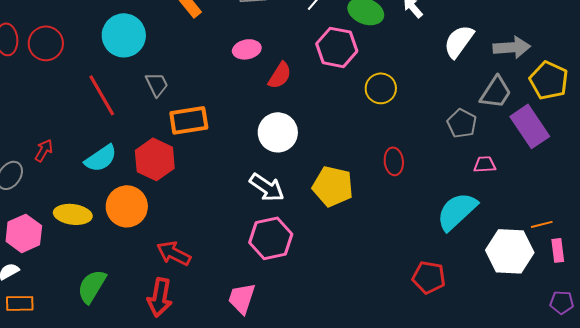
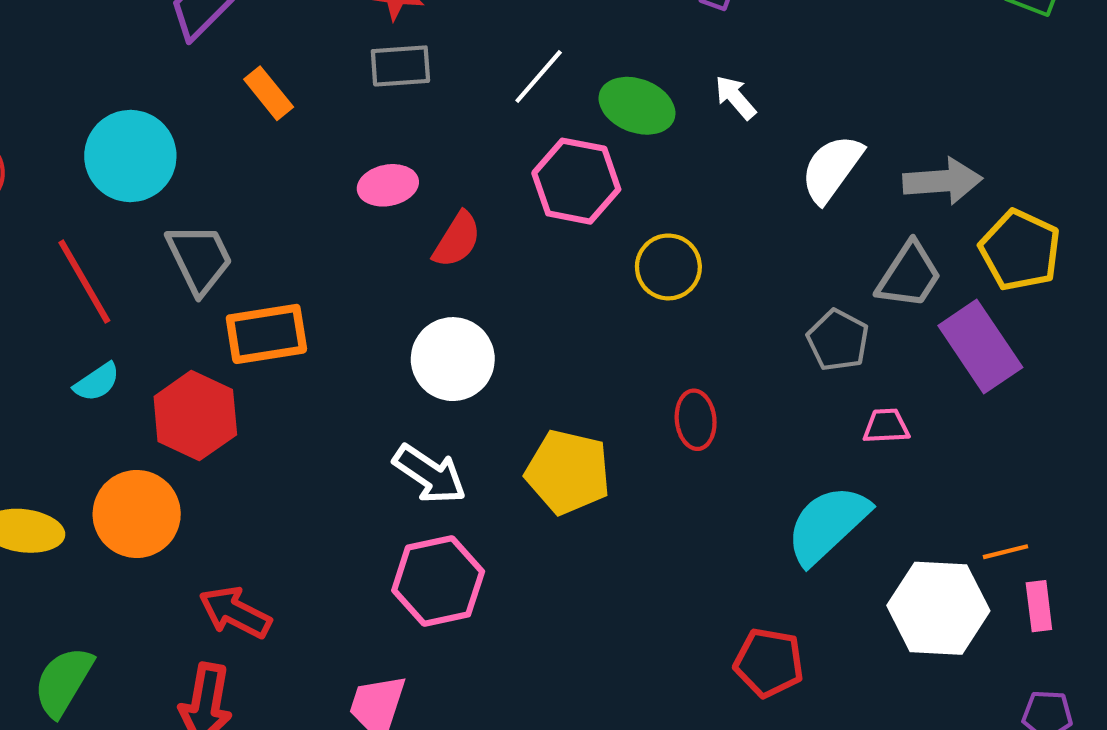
gray trapezoid: (157, 84) -> (199, 259), size x1.4
cyan semicircle: (101, 158) -> (97, 382), moved, size x0.7

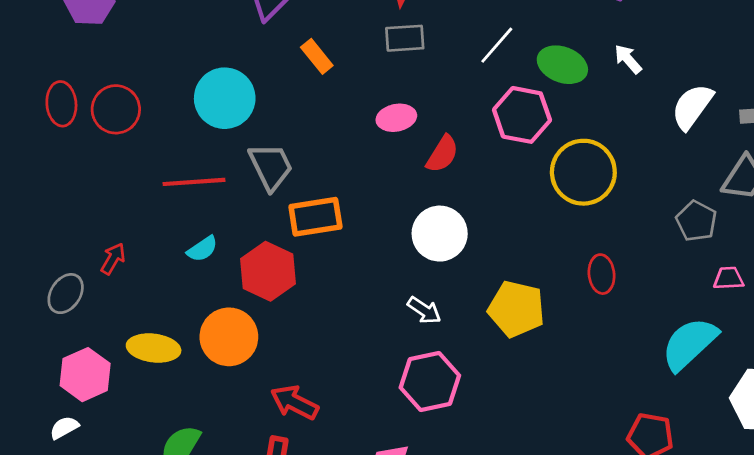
yellow circle: (668, 267) -> (583, 172), size x1.5
red line: (84, 282) -> (194, 182), turned -64
white arrow: (430, 474) -> (424, 310), size x0.7

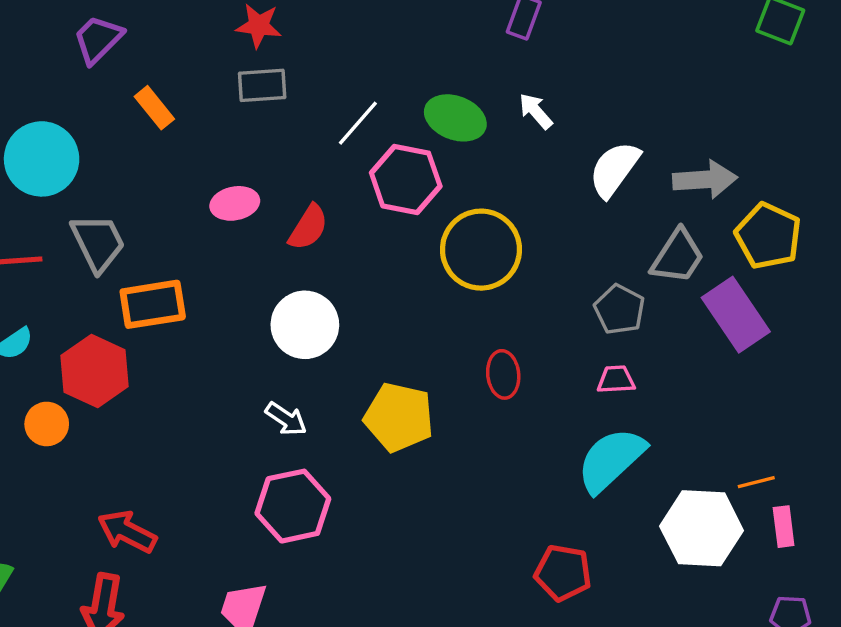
white line: (497, 45) -> (358, 123), moved
pink ellipse: (396, 118) -> (235, 203), moved
pink trapezoid: (729, 278) -> (616, 380), moved
orange circle: (229, 337) -> (47, 424), moved, size x0.6

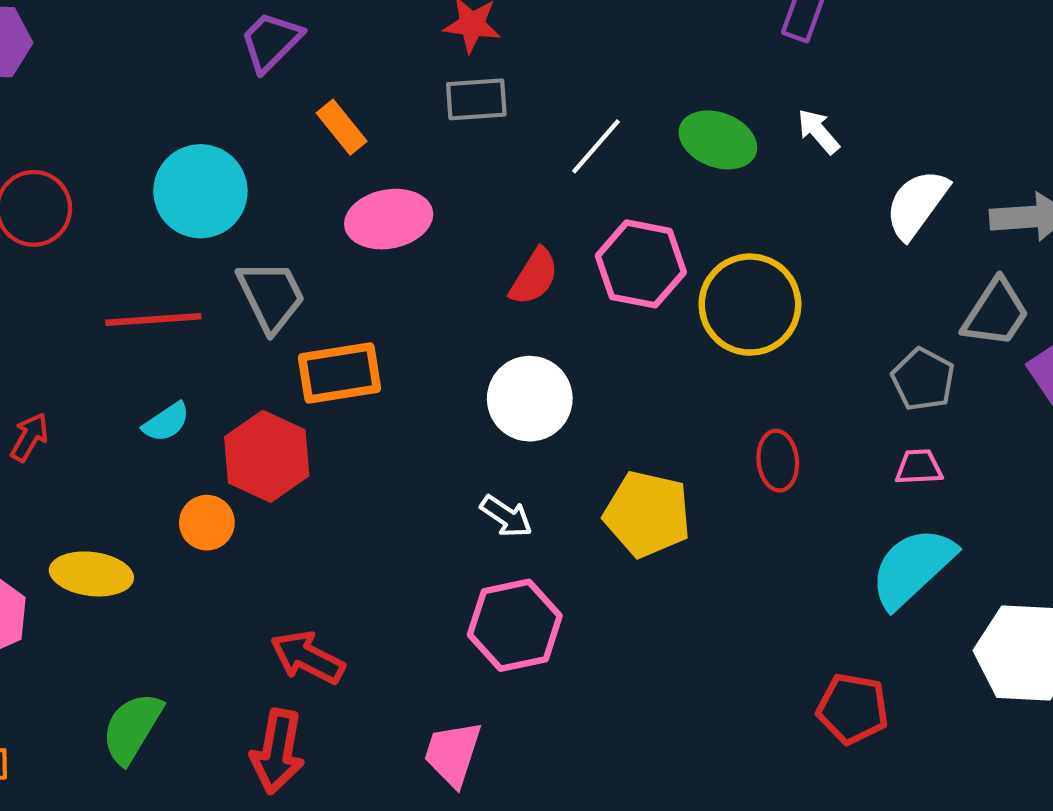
pink hexagon: (406, 179) -> (641, 264), moved
pink ellipse: (235, 203) -> (389, 219), moved, size x1.4

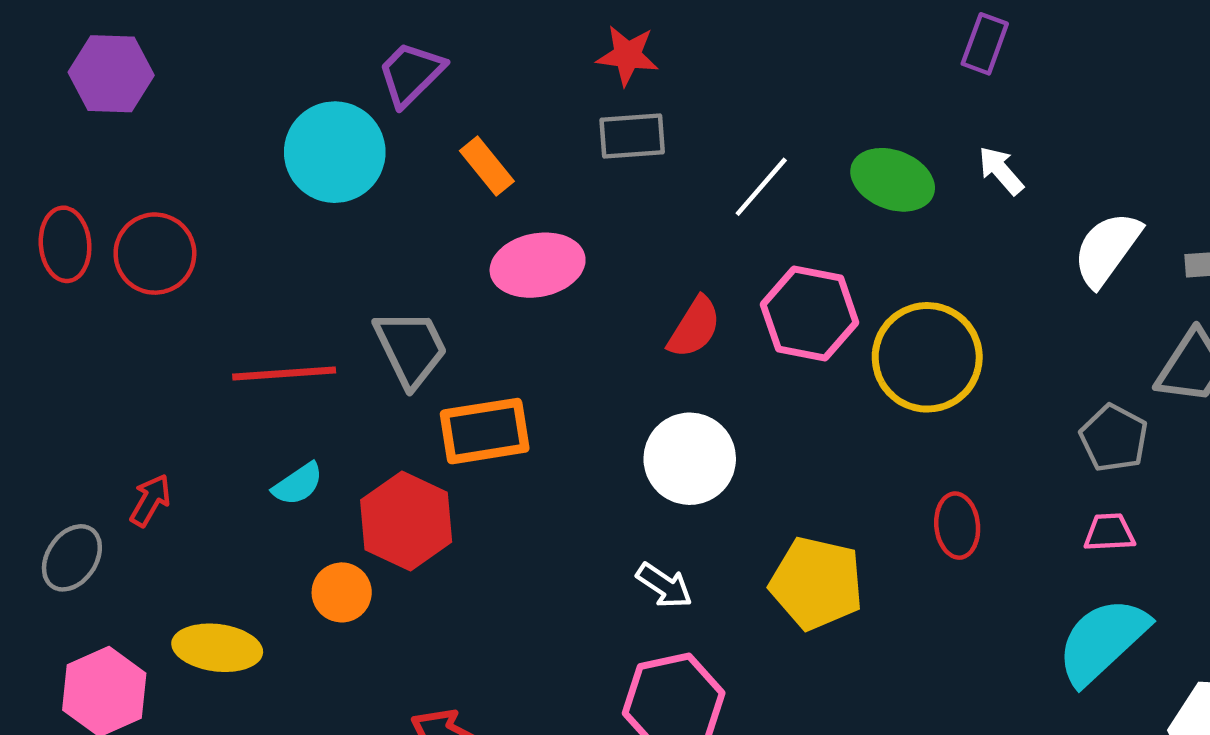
cyan circle: (200, 191) -> (335, 152), moved

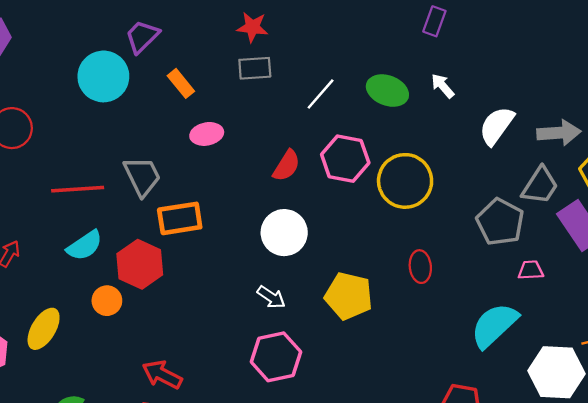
pink ellipse: (538, 265) -> (207, 134), size x0.7
gray pentagon: (1114, 438) -> (500, 222), size x1.4
cyan semicircle: (298, 484) -> (85, 245), size x1.4
pink trapezoid: (1109, 533) -> (531, 270), moved
yellow ellipse: (217, 648) -> (44, 329), turned -66

